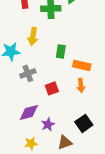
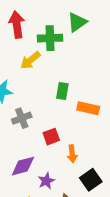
yellow arrow: (33, 36) -> (30, 60), moved, turned 42
orange arrow: (81, 85) -> (72, 154), moved

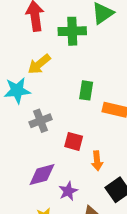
yellow arrow: (30, 60) -> (39, 64), moved
red square: (51, 137) -> (74, 141), turned 35

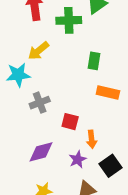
green rectangle: (86, 90) -> (94, 61), moved
purple star: (68, 191) -> (78, 159), moved

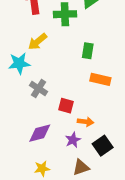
gray cross: (40, 103) -> (39, 88), turned -36
orange arrow: (92, 139) -> (85, 122), turned -77

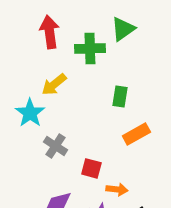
cyan star: (19, 63) -> (30, 113), turned -30
orange rectangle: (100, 79) -> (136, 134), turned -42

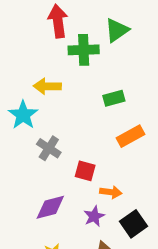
red arrow: (49, 32) -> (58, 21), moved
yellow arrow: (54, 84) -> (47, 86), turned 40
green rectangle: (120, 96) -> (114, 98), turned 66

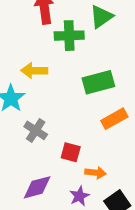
green rectangle: (114, 98) -> (98, 82), size x1.5

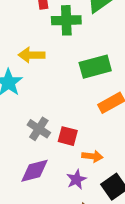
gray cross: (36, 130) -> (39, 129), moved

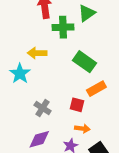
green rectangle: (95, 67) -> (85, 62), turned 50
red square: (68, 136) -> (77, 105), moved

